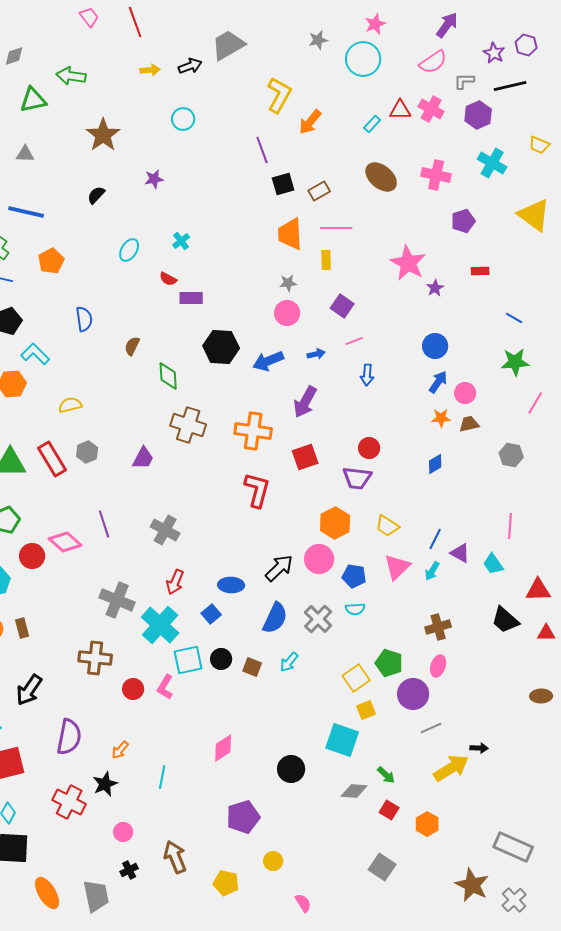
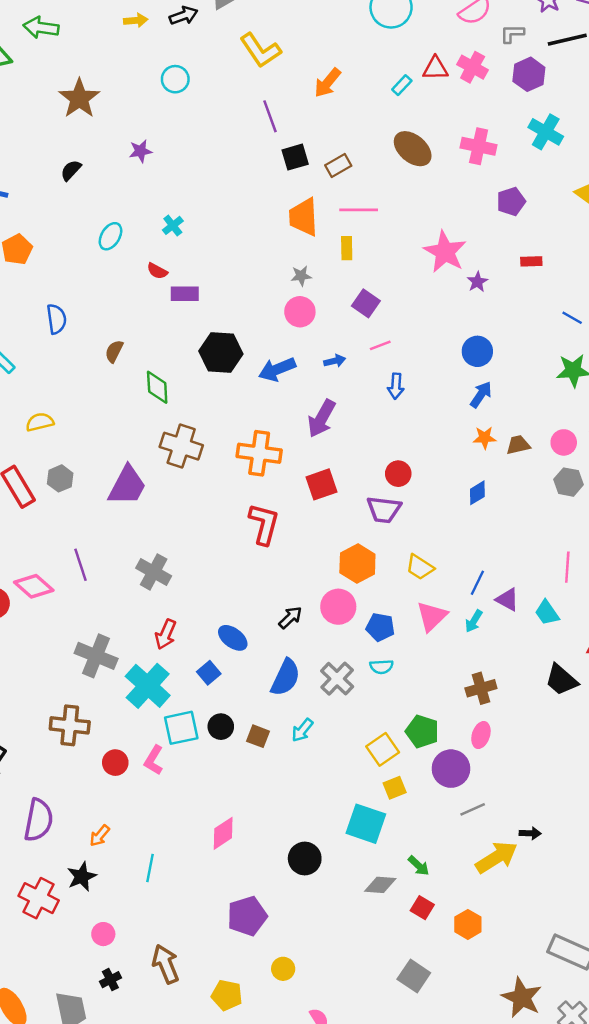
yellow L-shape: (279, 95) -> (260, 50), moved, turned 117
pink circle: (465, 393) -> (564, 442), moved
purple trapezoid: (143, 458) -> (127, 486), size x1.5
black arrow: (279, 568) -> (290, 618), size x0.7
blue ellipse: (231, 585) -> (233, 638), turned 35

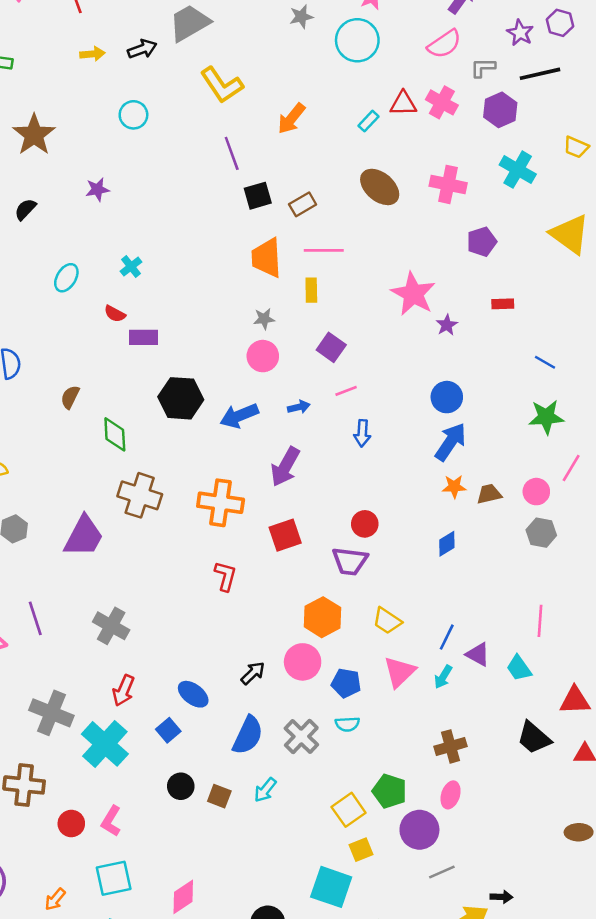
blue arrow: (481, 394) -> (451, 442), size x1.4
red L-shape: (264, 524) -> (225, 576), size x0.7
cyan square: (181, 728) -> (114, 878), moved

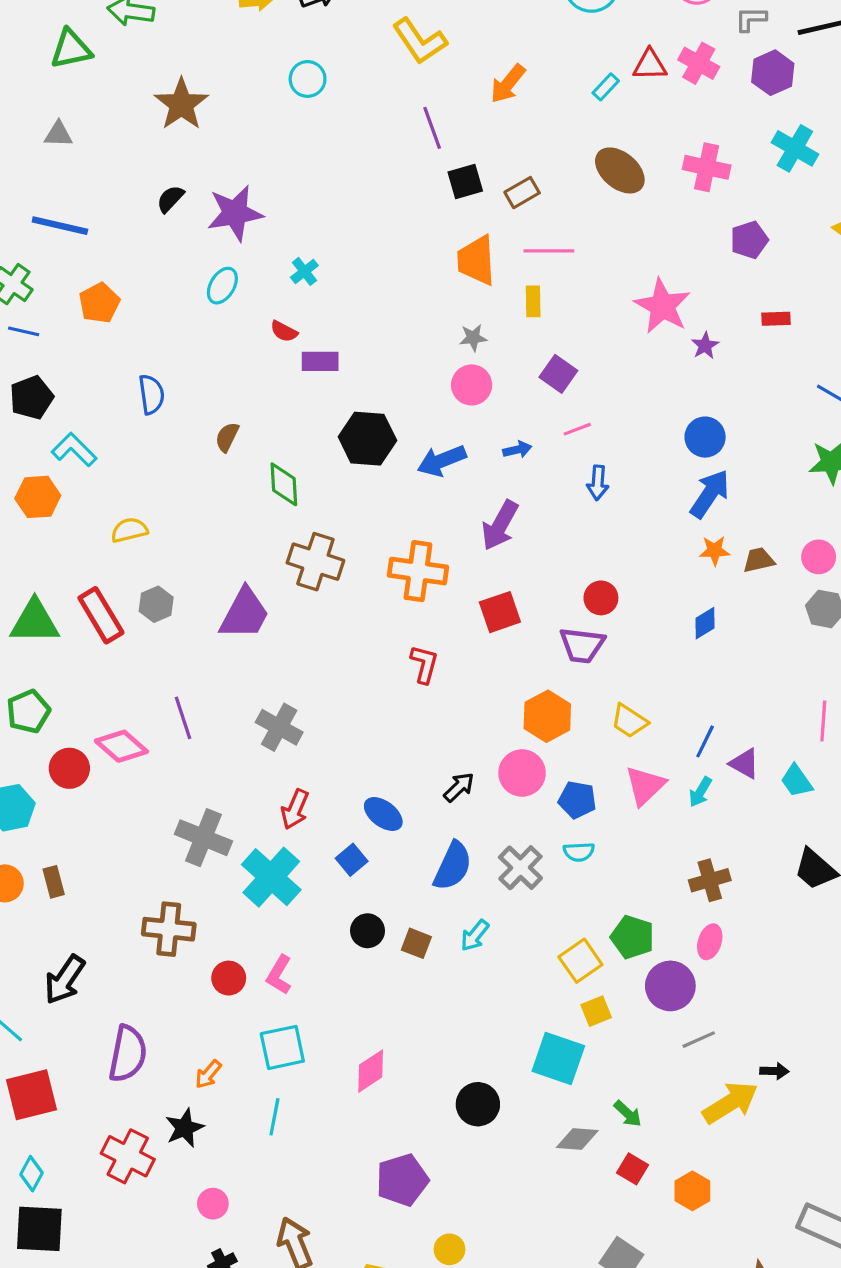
purple star: (97, 189) -> (235, 213), moved, size x1.8

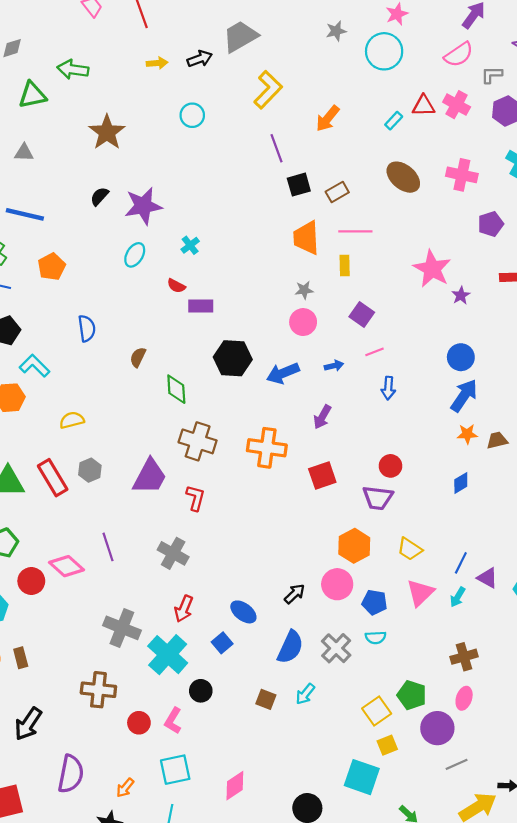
yellow L-shape: (420, 41) -> (268, 90), turned -102
purple arrow: (500, 525) -> (322, 417), size x0.7
red L-shape: (424, 664) -> (195, 498), moved
black circle: (367, 931) -> (201, 691), moved

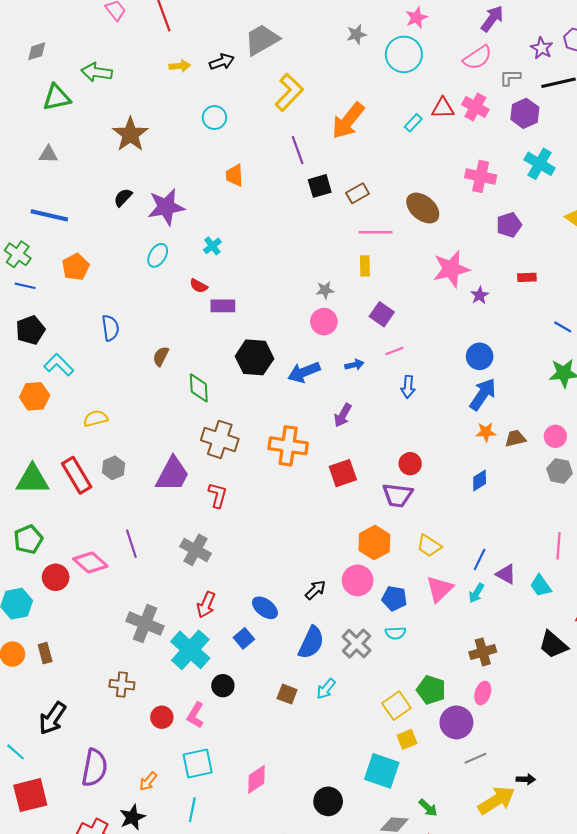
orange arrow: (328, 118) -> (348, 121), size x1.4
brown ellipse: (403, 177) -> (423, 208), moved
orange trapezoid: (306, 238) -> (234, 175), moved, size x0.7
pink star: (432, 269) -> (451, 269), turned 30
brown cross: (98, 690) -> (122, 685), size x0.7

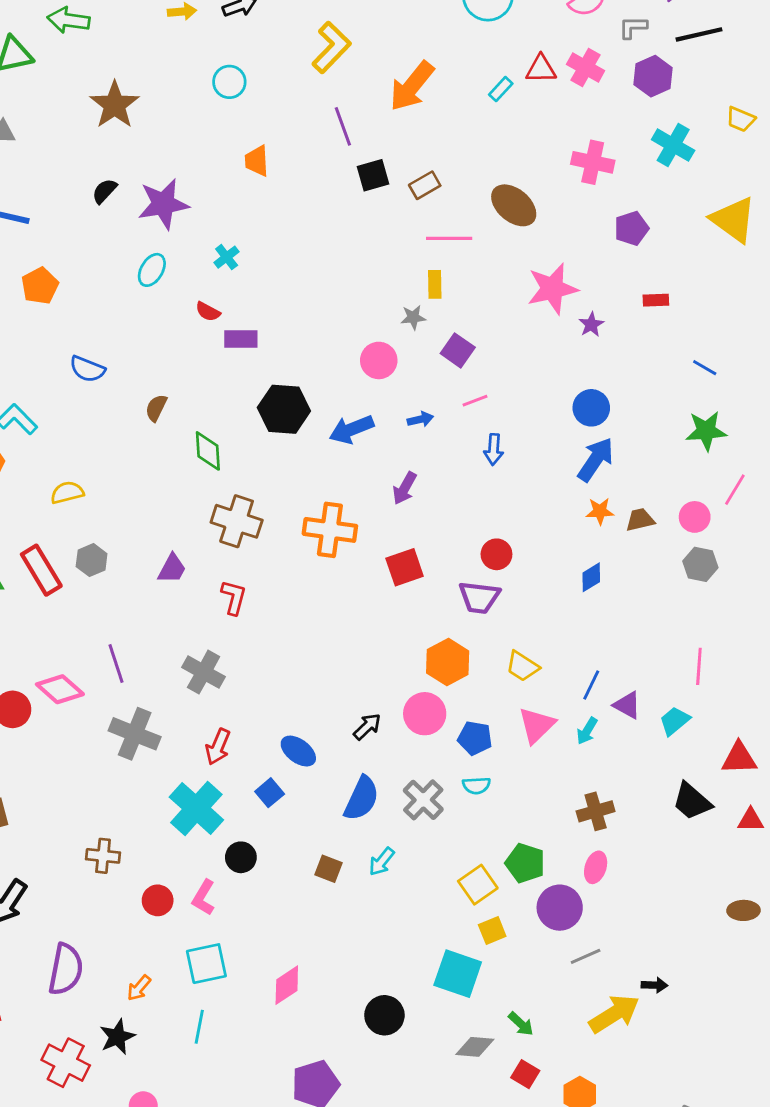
gray star: (325, 290) -> (413, 317), moved
blue semicircle: (110, 328) -> (87, 369), turned 120
purple trapezoid: (172, 474) -> (172, 569), size x0.6
cyan trapezoid: (541, 586) -> (675, 721), turned 85
gray cross: (145, 624) -> (135, 734), moved

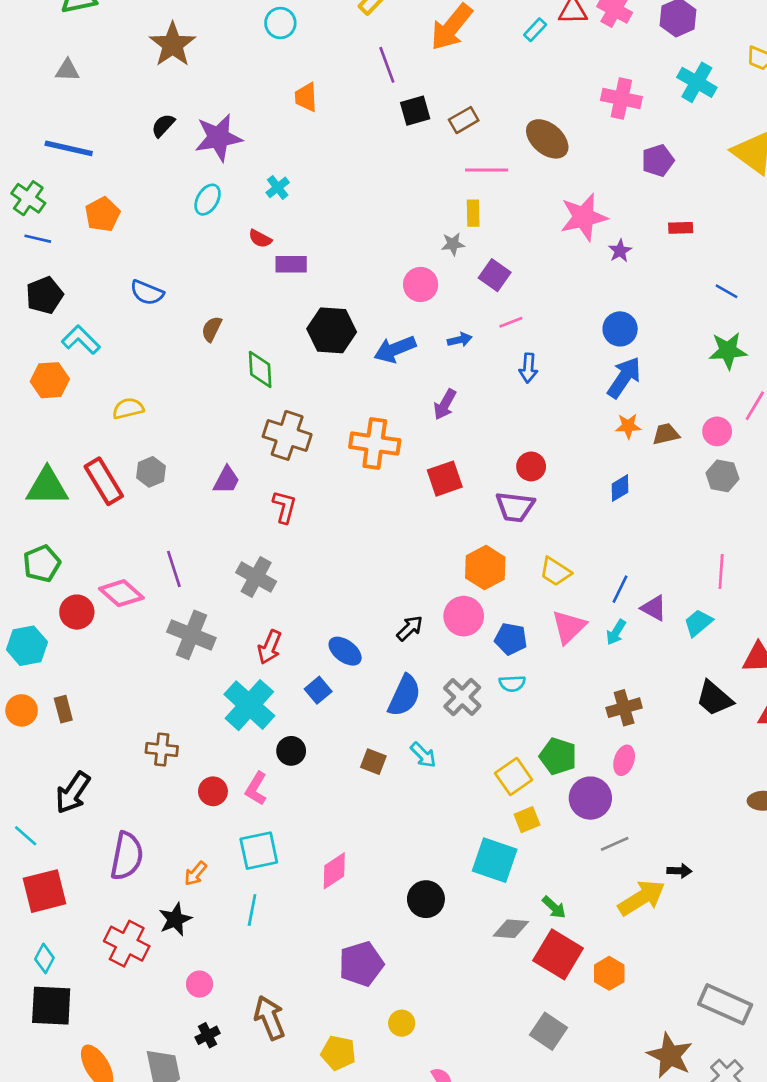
cyan arrow: (382, 862) -> (423, 755), turned -84
red square: (525, 1074) -> (558, 954), size x1.8

